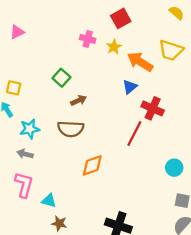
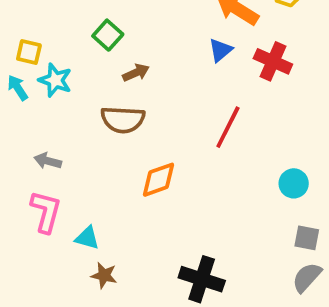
red cross: (153, 108) -> (273, 61), moved
cyan star: (30, 129) -> (55, 80), moved, turned 30

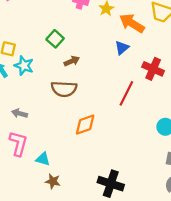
red cross: (273, 61) -> (153, 69), moved

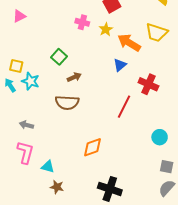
orange diamond: (85, 125) -> (92, 147), moved

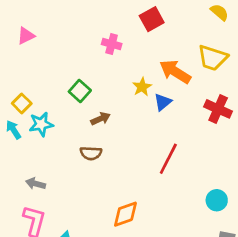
yellow star: (106, 29) -> (142, 87), moved
yellow square: (16, 66) -> (22, 103), turned 32
cyan star: (30, 81) -> (41, 124), turned -30
red cross: (148, 84) -> (218, 109), moved
brown semicircle: (67, 103) -> (91, 153), size x0.7

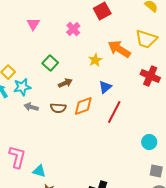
pink triangle: (26, 36) -> (33, 24), moved, turned -32
pink cross: (112, 44) -> (73, 29), turned 32
blue triangle: (163, 102) -> (105, 87), moved
gray arrow: (36, 184) -> (31, 107), moved
orange diamond: (125, 214) -> (83, 106), moved

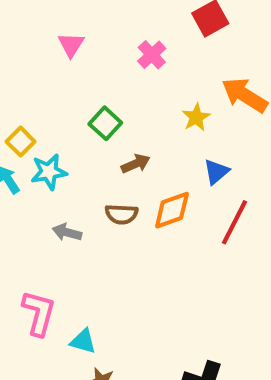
gray arrow: (31, 107) -> (67, 232), moved

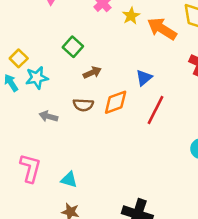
yellow star: (196, 117) -> (131, 16), moved
cyan triangle: (83, 341) -> (69, 180), moved

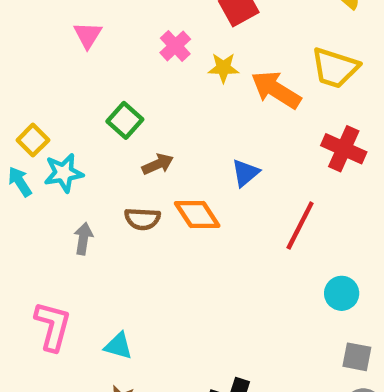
yellow star: (131, 16) -> (223, 68), turned 30
orange diamond: (116, 102) -> (197, 214), turned 76
red line: (156, 110) -> (300, 225), moved
gray arrow: (48, 116) -> (83, 239), turned 84

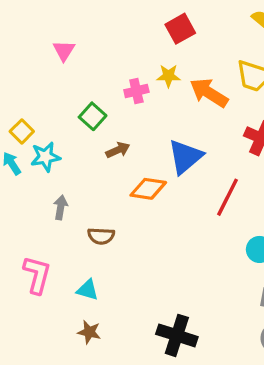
pink cross: (175, 46) -> (136, 91), moved, turned 30
blue triangle: (245, 173) -> (185, 157), size x1.6
orange diamond: (197, 214) -> (148, 189), turned -48
brown semicircle: (142, 219) -> (101, 236), moved

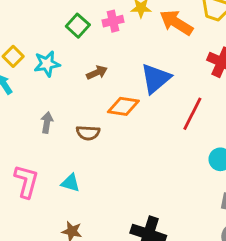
green square: (93, 116) -> (78, 26), moved
cyan star: (45, 157) -> (47, 64), moved
brown semicircle: (101, 236) -> (88, 133), moved
cyan triangle: (88, 290) -> (70, 183), moved

